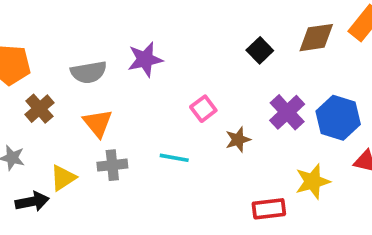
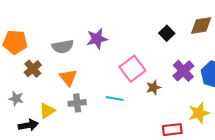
pink square: (203, 109) -> (132, 69), size x1.6

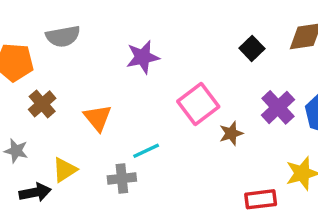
gray semicircle: (63, 47) -> (63, 36), moved
cyan line: (115, 99) -> (146, 151), moved, turned -35
gray cross: (77, 103) -> (122, 179), moved

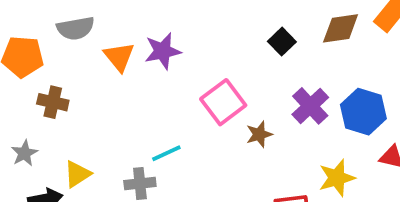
brown cross: (42, 104) -> (53, 102), turned -36
orange triangle: (98, 118) -> (119, 57), moved
gray star: (16, 151) -> (24, 153), turned 30

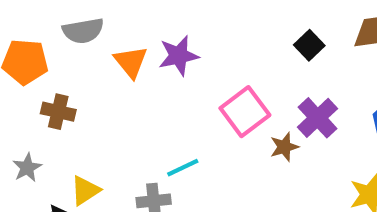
purple cross: (310, 106) -> (318, 118), moved

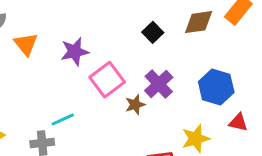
purple star: (179, 56) -> (75, 52), moved

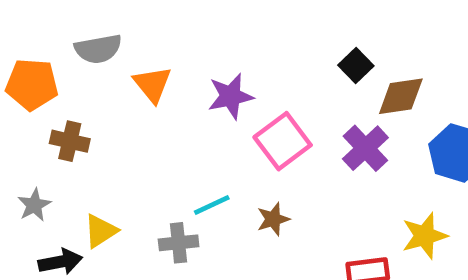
brown diamond: (199, 22) -> (401, 96), moved
brown star: (135, 105) -> (273, 219), moved

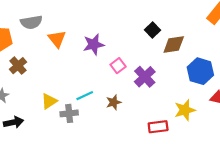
brown cross: (70, 141) -> (18, 66), turned 36
pink square: (283, 141) -> (118, 66), size x0.6
purple cross: (365, 148) -> (145, 77), moved
yellow triangle: (100, 231) -> (49, 101), moved

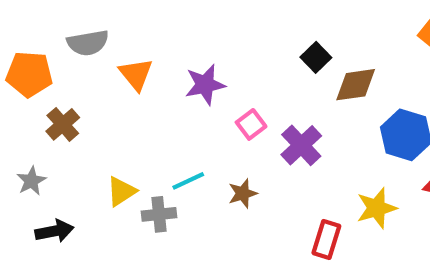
red rectangle: (158, 127) -> (326, 239), turned -66

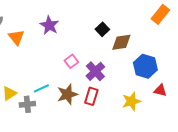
purple star: (205, 85) -> (49, 25), moved, turned -30
brown star: (243, 193) -> (67, 94), size x1.5
red rectangle: (326, 239) -> (91, 96), moved

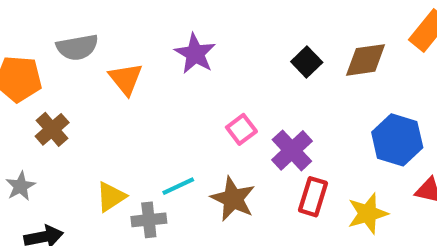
brown diamond: (121, 42) -> (366, 60), moved
brown star: (67, 94) -> (233, 199), turned -30
red rectangle: (91, 96) -> (313, 197), moved

